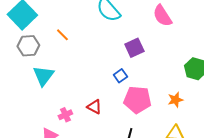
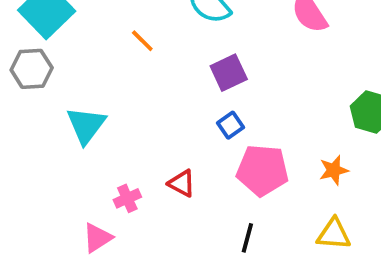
orange line: (62, 35) -> (142, 41), moved
gray hexagon: (28, 46) -> (32, 69), moved
purple square: (134, 48) -> (229, 73), moved

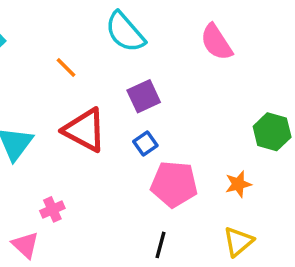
red triangle: (182, 183) -> (85, 130), moved, size x1.8
yellow triangle: (334, 234) -> (238, 242), turned -44
pink triangle: (97, 238) -> (25, 245), turned -44

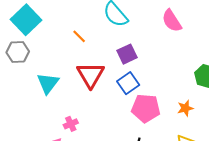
red triangle: (85, 130) -> (91, 75), turned 32
blue square: (145, 144) -> (128, 83), size x1.5

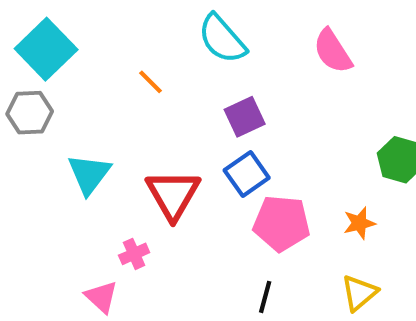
red triangle: (91, 75) -> (173, 195), moved

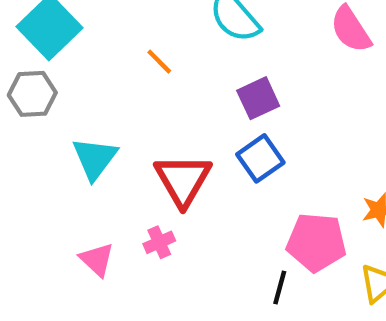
pink pentagon: (281, 223) -> (316, 242), moved
pink cross: (134, 254) -> (159, 242), moved
pink triangle: (101, 297) -> (97, 260), moved

